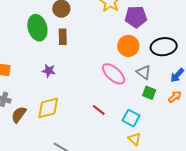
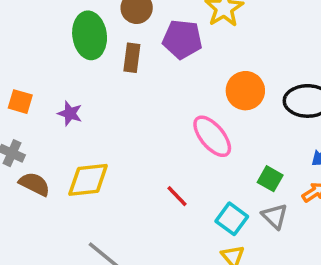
purple pentagon: (136, 17) -> (182, 39), moved
purple star: (49, 71) -> (70, 113), moved
gray triangle: (144, 72) -> (275, 216), moved
brown semicircle: (19, 115) -> (34, 184), turned 72

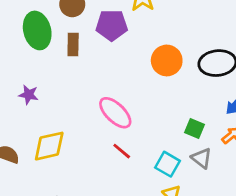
pink ellipse: (212, 136) -> (115, 113), moved

